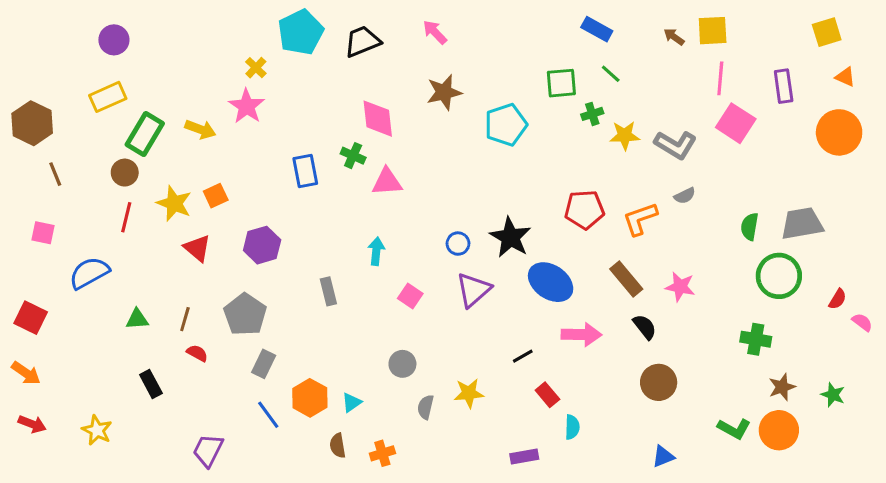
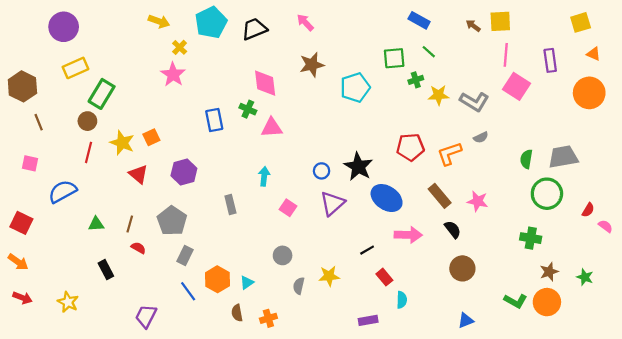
purple circle: (114, 40) -> (64, 27), moved, size x1.4
yellow arrow: (200, 129) -> (159, 21), moved

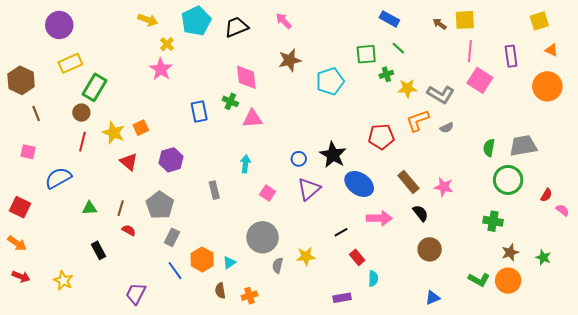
orange L-shape: (449, 154) -> (418, 121), moved
gray circle: (283, 255) -> (263, 237), size x1.8

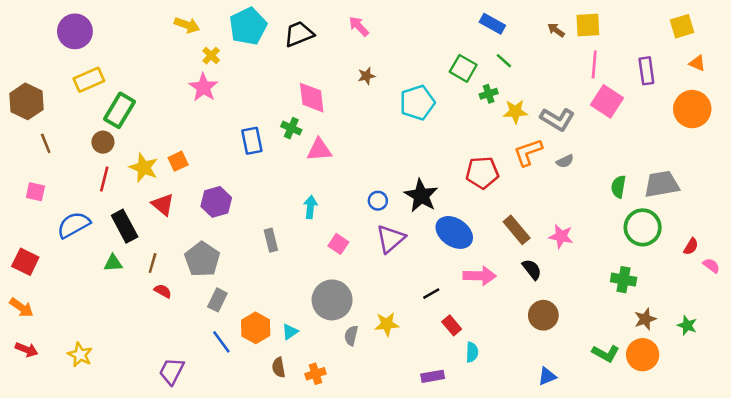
green square: (366, 54) -> (463, 68), turned 35
brown star: (290, 60) -> (366, 76), size x0.6
black rectangle: (99, 250) -> (125, 226), moved, size x1.4

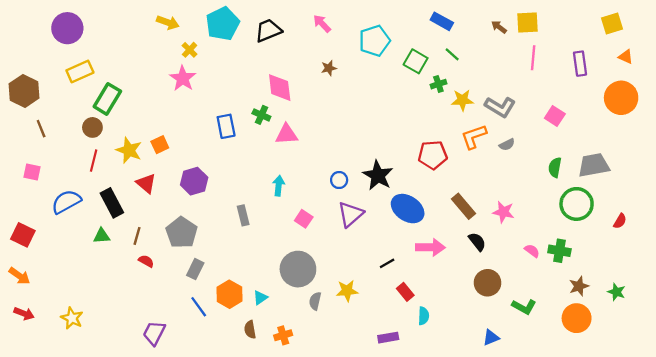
pink square: (607, 101) -> (555, 116), moved, size x0.7
cyan pentagon: (417, 103) -> (374, 41), moved
pink semicircle: (711, 266) -> (532, 251), moved
green L-shape: (606, 353) -> (524, 307), moved

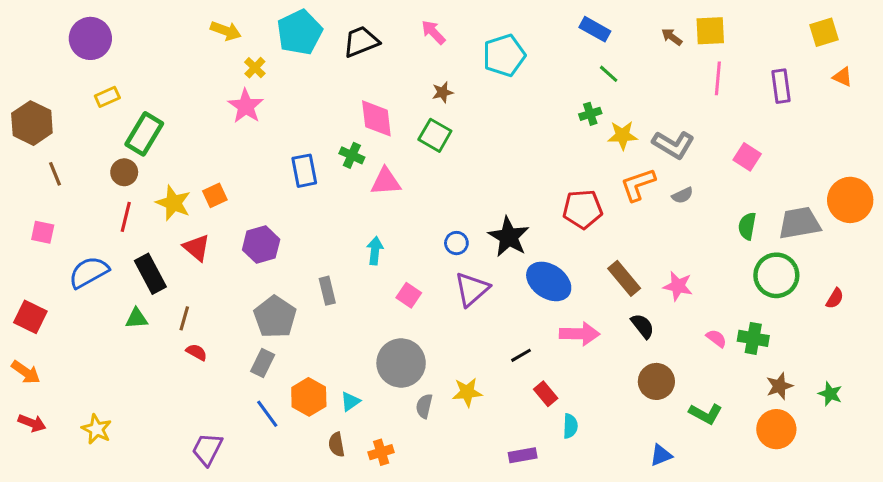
green square: (416, 61) -> (435, 135), moved
yellow rectangle: (80, 72) -> (107, 97), size x0.7
orange circle: (621, 98) -> (850, 200), moved
gray pentagon: (182, 233) -> (275, 317), moved

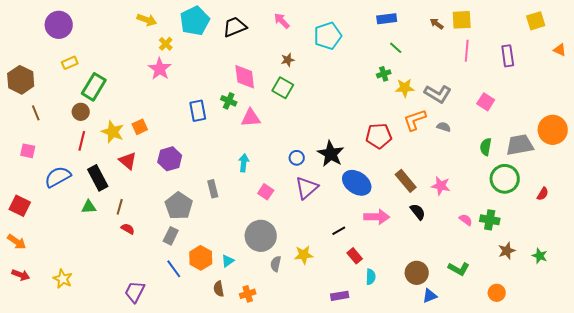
blue rectangle: (595, 29) -> (387, 19), turned -36
orange triangle: (842, 77) -> (560, 50), moved
gray semicircle: (683, 195) -> (444, 127), turned -136
brown circle: (656, 381) -> (417, 273), moved
orange circle: (776, 429) -> (497, 293), moved, size x0.7

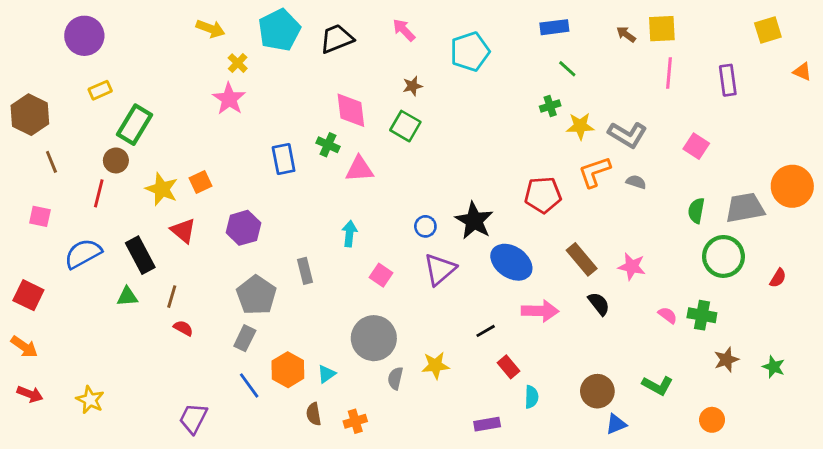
red line: (82, 141) -> (99, 193), moved

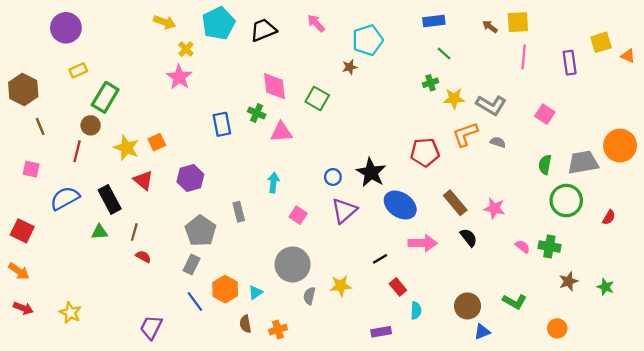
yellow square: (768, 30) -> (601, 42), moved
brown star: (413, 86) -> (350, 67), moved

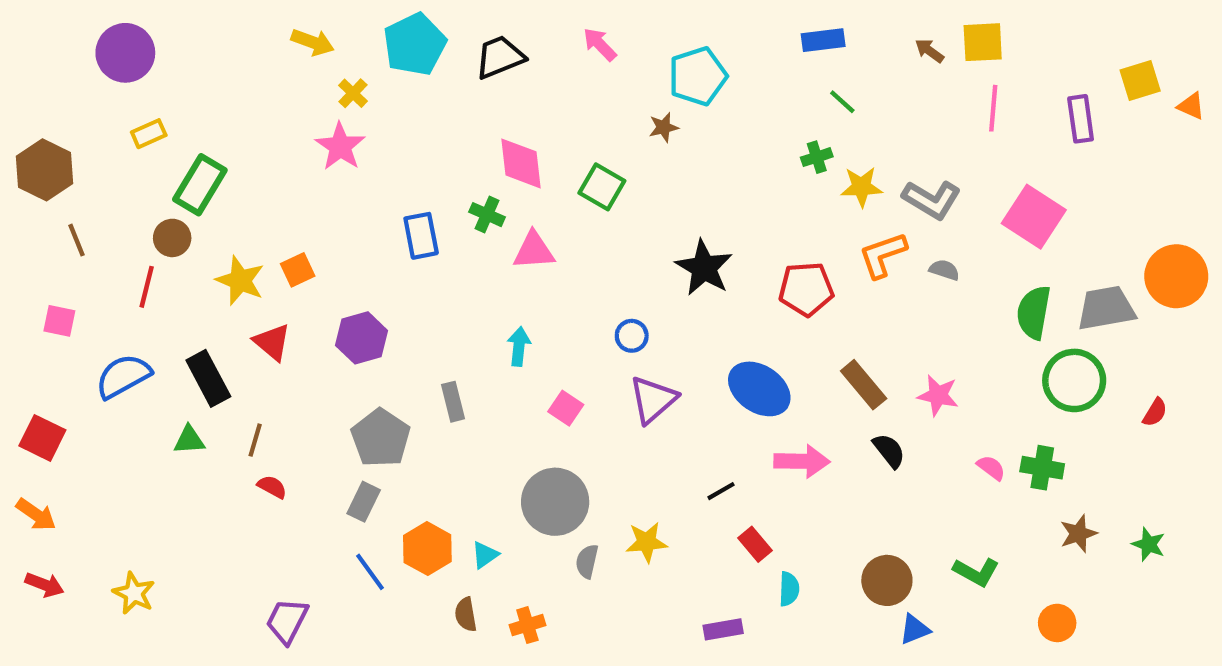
pink square: (545, 114) -> (1034, 217), size x1.6
green semicircle: (545, 165) -> (1034, 312), size x1.4
black star: (371, 172) -> (704, 268), moved

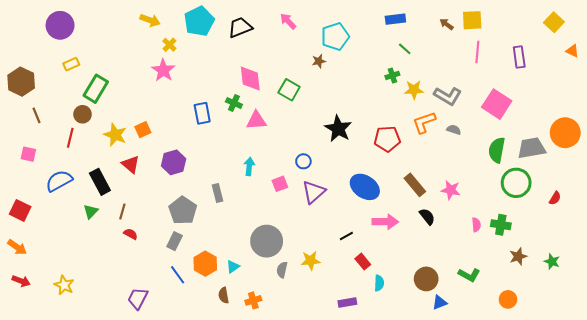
yellow square: (1140, 80) -> (554, 22), moved, turned -30
pink square: (566, 408) -> (280, 184), moved, turned 35
green triangle: (189, 440) -> (91, 211), turned -42
pink semicircle: (991, 468) -> (476, 225), turned 48

